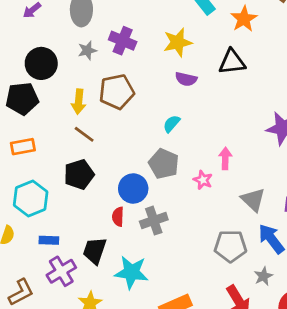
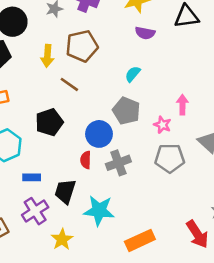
brown line: (84, 134) -> (69, 84), moved
blue rectangle: (49, 240) -> (32, 177), moved
gray pentagon: (230, 246) -> (170, 158), moved

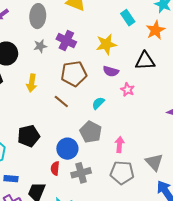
brown pentagon: (82, 46) -> (74, 74), moved
brown line: (69, 84) -> (61, 101), moved
pink arrow: (182, 105) -> (120, 144), moved
pink star: (162, 125) -> (127, 90), moved

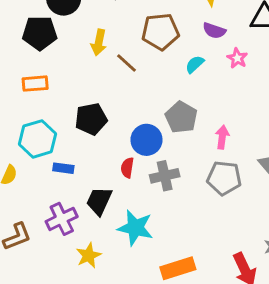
brown line: (61, 101) -> (126, 63), moved
cyan semicircle: (98, 103) -> (195, 64), moved
blue rectangle: (11, 179) -> (63, 168), moved

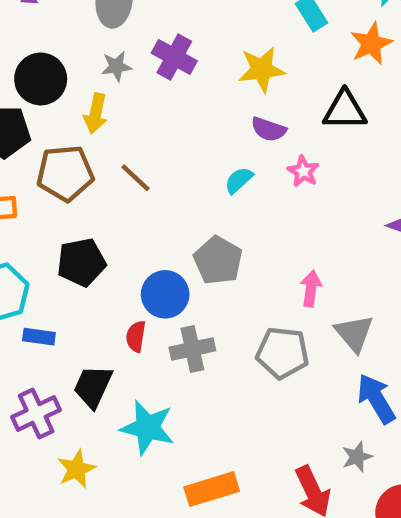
brown pentagon: (160, 32) -> (65, 173), moved
yellow arrow: (99, 42) -> (96, 113), moved
pink arrow: (222, 137) -> (311, 289), moved

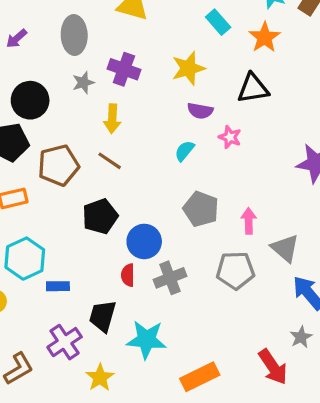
yellow arrow: (96, 113) -> (112, 119), moved
gray pentagon: (218, 260) -> (201, 209), moved
black pentagon: (81, 262) -> (100, 216), moved

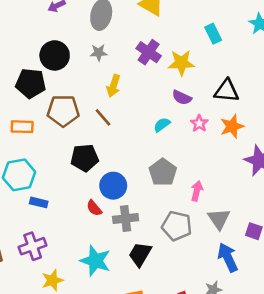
orange star: (265, 37) -> (232, 126), moved
purple cross: (124, 69) -> (149, 52), moved
red semicircle: (128, 275) -> (94, 208), turned -54
black trapezoid: (103, 316) -> (140, 254), moved

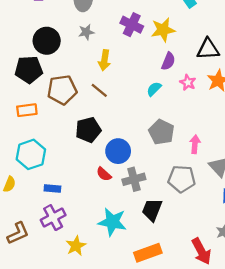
purple semicircle: (182, 97) -> (168, 61), turned -84
blue rectangle: (39, 202) -> (52, 188), moved

